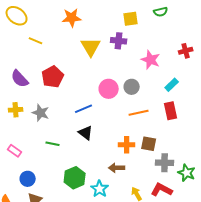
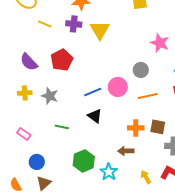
purple cross: (119, 41) -> (74, 24), moved
pink circle: (109, 89) -> (118, 87), moved

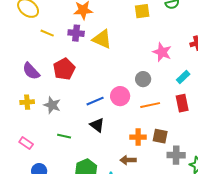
yellow triangle: (100, 30) -> (102, 39), turned -35

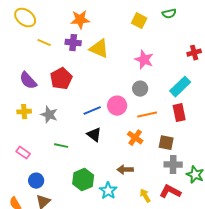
yellow square: (142, 11) -> (139, 21), turned 35
pink star: (162, 52) -> (144, 60), moved
cyan rectangle: (183, 77) -> (180, 87), size x1.5
brown square: (160, 136) -> (166, 143), moved
orange cross: (138, 137) -> (135, 138), moved, turned 35

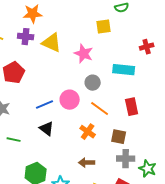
yellow square: (139, 21) -> (104, 27), moved, turned -35
pink star: (144, 60) -> (84, 54), moved
cyan rectangle: (180, 87) -> (124, 70), moved, turned 50
orange line: (147, 115) -> (100, 109), turned 48
brown arrow: (125, 170) -> (87, 163), moved

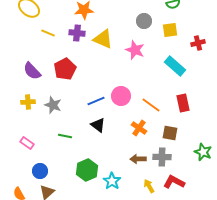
yellow square: (104, 27) -> (170, 30), moved
cyan rectangle: (124, 70) -> (175, 66), turned 35
gray circle: (93, 83) -> (144, 21), moved
gray cross: (126, 159) -> (162, 157), moved
green star: (148, 169) -> (203, 152), moved

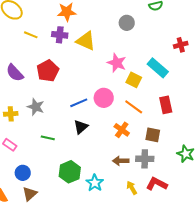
yellow square: (170, 30) -> (134, 80), moved, turned 35
pink star: (135, 50) -> (117, 63), moved
yellow cross: (28, 102) -> (11, 114), moved
black triangle: (98, 125) -> (81, 127), turned 42

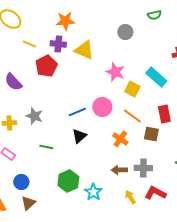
red pentagon: (48, 71) -> (46, 66), moved
brown square: (153, 135) -> (151, 134), moved

